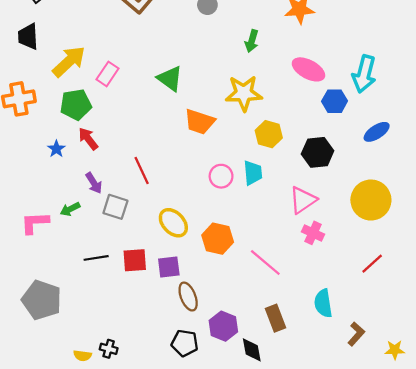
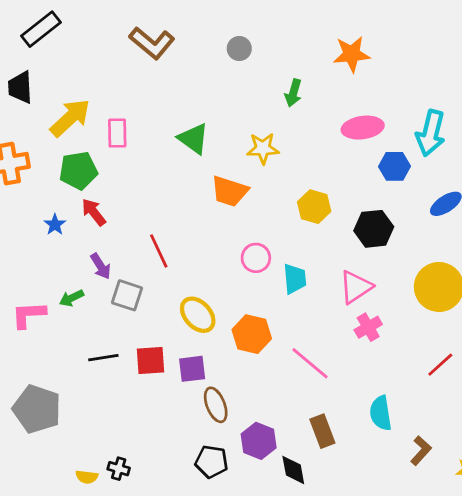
pink ellipse: (308, 69) -> (363, 128), turned -36
pink rectangle: (107, 74) -> (117, 133), turned -35
yellow star: (244, 93) -> (263, 148), moved, size x0.7
cyan trapezoid: (253, 173) -> (295, 279), moved
pink cross: (313, 233) -> (368, 327), turned 35

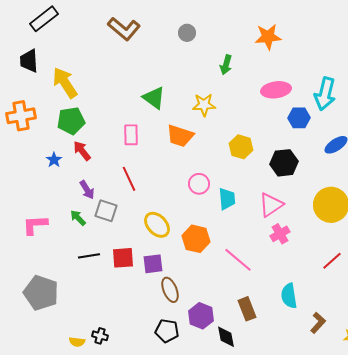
yellow arrow: (70, 118) -> (65, 83), turned -80
pink rectangle: (117, 133) -> (131, 135), moved
green arrow: (72, 298) -> (78, 218), moved, turned 72

